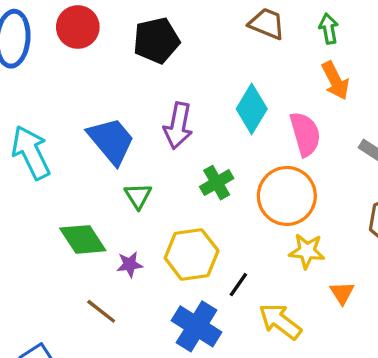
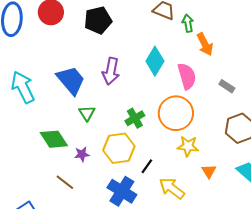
green arrow: (329, 29) -> (188, 23), moved
green cross: (217, 183) -> (135, 118), moved

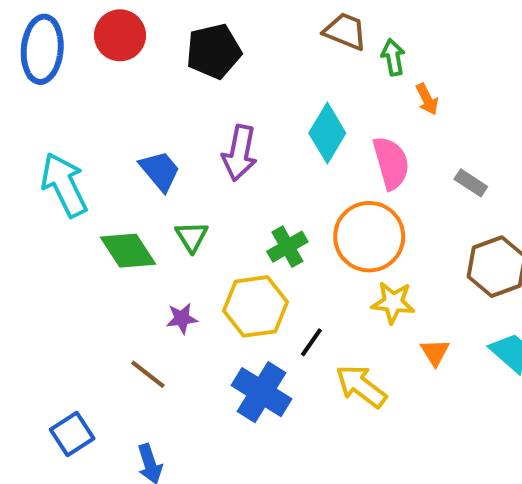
orange arrow: (205, 44) -> (427, 99), size x0.7
blue trapezoid: (71, 80) -> (160, 171), size x0.7
green diamond: (54, 139) -> (128, 251), moved

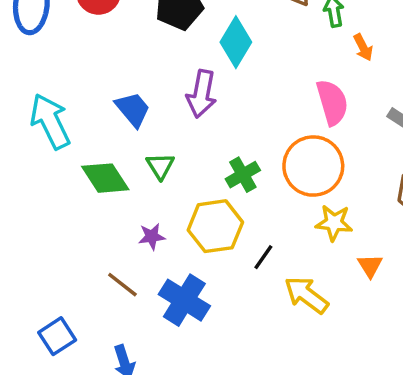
cyan diamond: (327, 133) -> (236, 42), moved
blue cross: (262, 392) -> (184, 300), moved

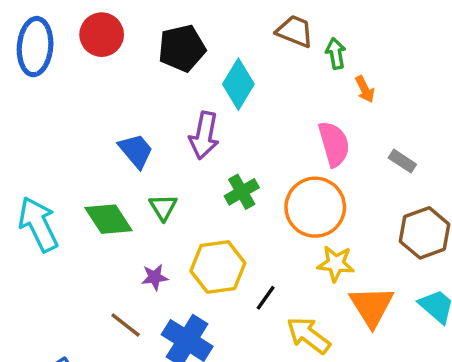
cyan arrow: (50, 121) -> (38, 224), moved
green cross: (243, 175) -> (242, 192), moved
orange triangle: (370, 266) -> (372, 306), size x1.8

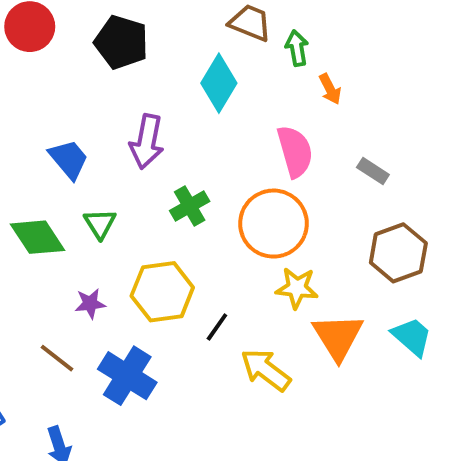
black pentagon: (182, 48) -> (121, 42), turned 30
cyan diamond: (238, 84) -> (219, 83), moved

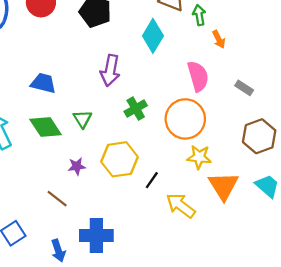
blue trapezoid: (69, 159) -> (43, 83), moved, turned -36
blue cross: (127, 376) -> (96, 236), moved, turned -32

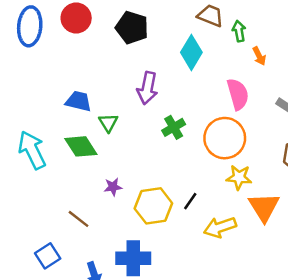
green triangle: (83, 119) -> (108, 123), moved
yellow hexagon: (119, 159) -> (153, 206), moved
brown line: (57, 199) -> (78, 219), moved
yellow arrow: (181, 206) -> (220, 227), turned -56

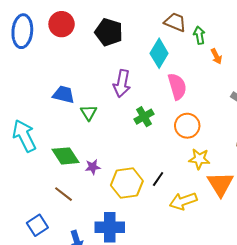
pink semicircle: (238, 94) -> (177, 86), moved
orange circle: (225, 138) -> (187, 126), size x0.7
green diamond: (81, 146) -> (66, 156), moved

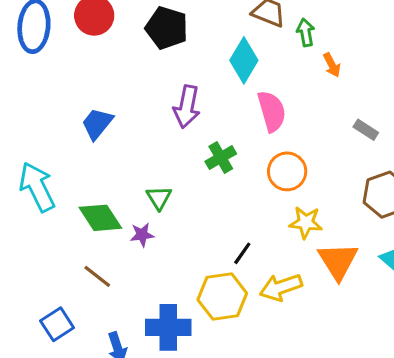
blue trapezoid: (64, 95) -> (97, 124), turned -65
green triangle: (89, 113) -> (159, 198), moved
yellow hexagon: (127, 183) -> (222, 296), moved

